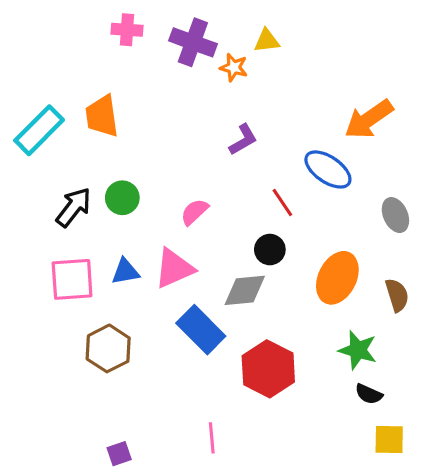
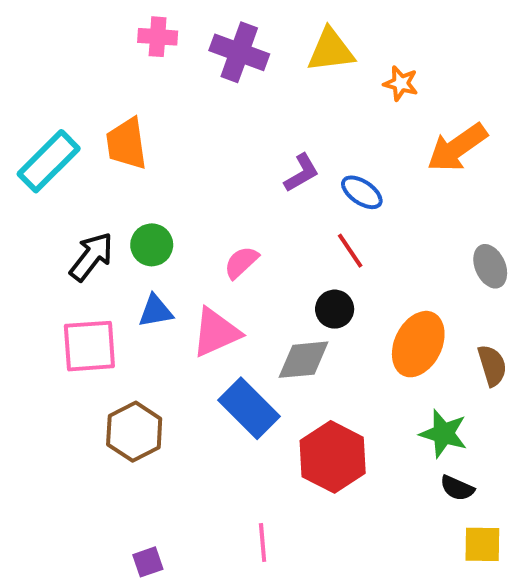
yellow triangle: (267, 41) -> (331, 50), size x1.5
orange star: (234, 67) -> (401, 83), moved
blue ellipse: (328, 169) -> (362, 192), moved, size x0.7
blue triangle: (125, 272) -> (156, 311), moved

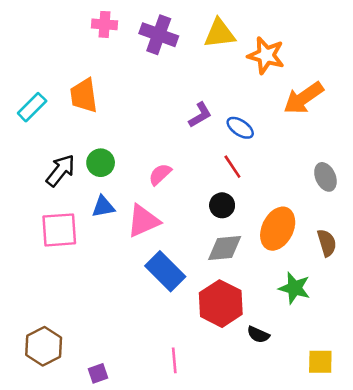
orange star: (401, 83) -> (266, 55), size x1.6
cyan rectangle: (49, 161) -> (32, 107), size x0.7
gray diamond: (303, 360) -> (225, 248), moved
brown hexagon: (134, 432) -> (44, 346), moved
black semicircle: (457, 488) -> (258, 335), moved

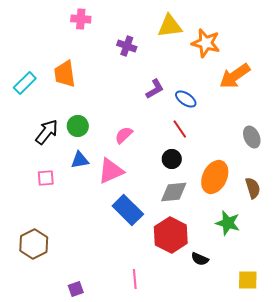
purple cross: (159, 35) -> (127, 46), moved, size x0.7
pink square: (59, 230) -> (46, 178), size x0.6
brown hexagon: (44, 346) -> (34, 244), moved

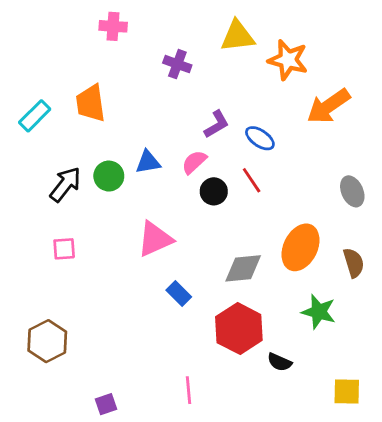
pink semicircle: (124, 135) -> (194, 162), moved
black circle: (172, 159) -> (214, 191), moved
blue triangle: (80, 160) -> (148, 162), moved
blue rectangle: (128, 210) -> (179, 294), size x0.6

